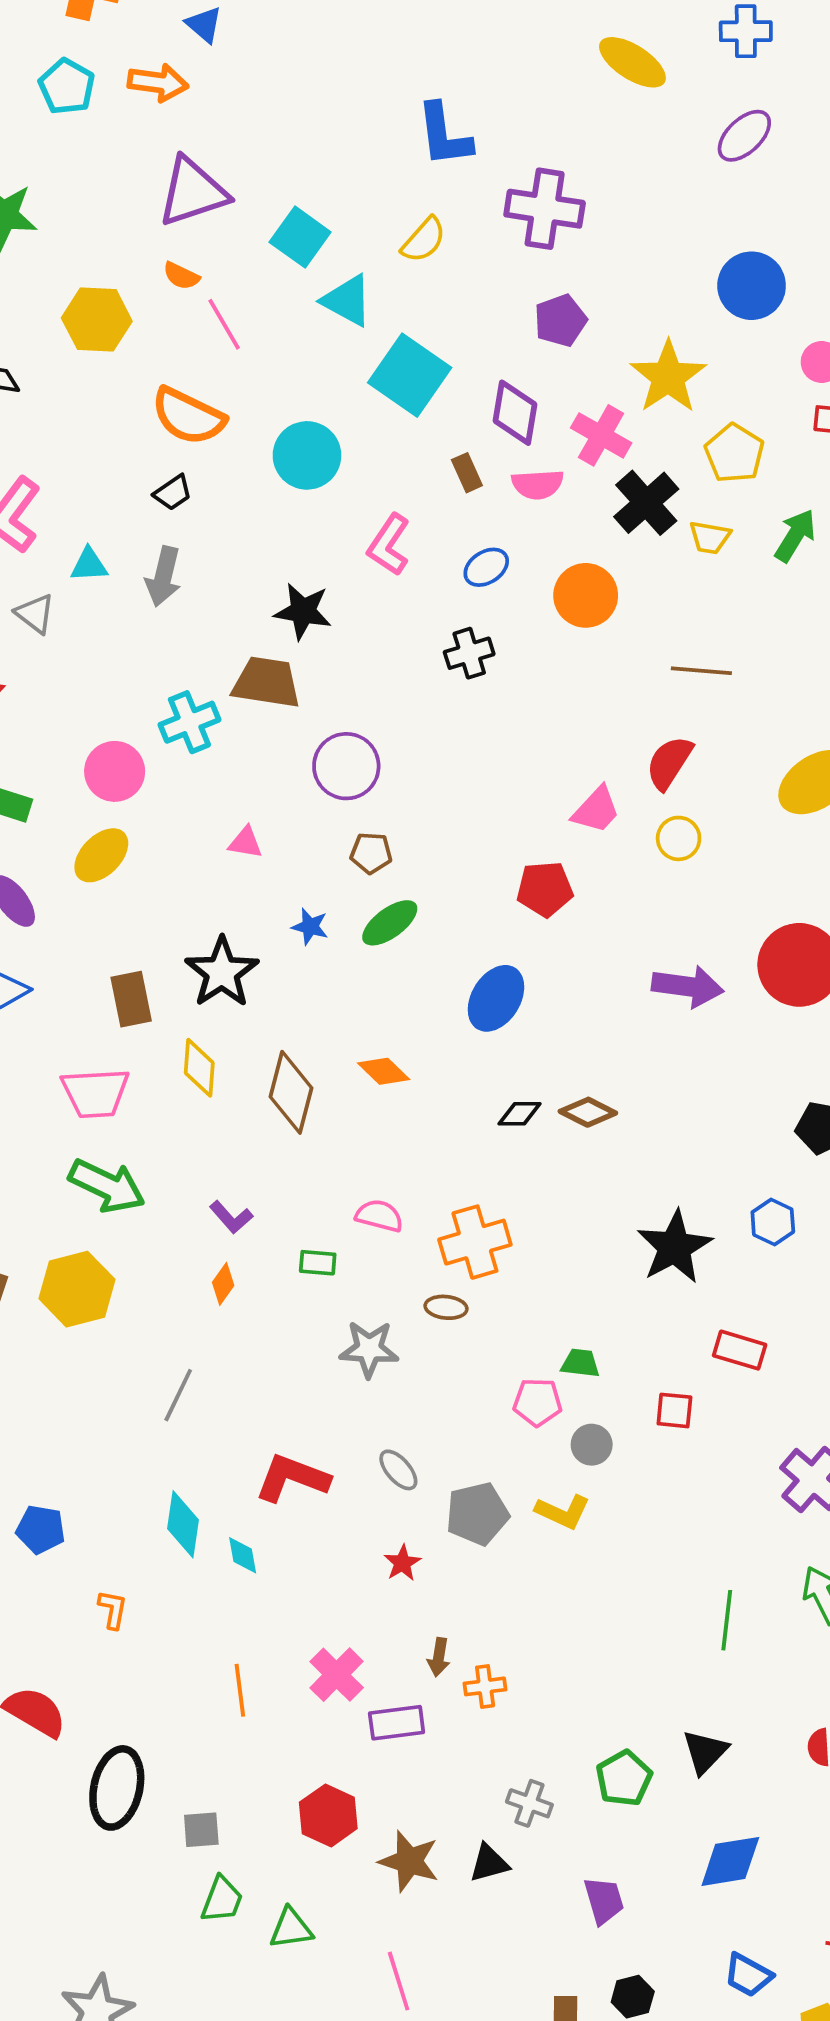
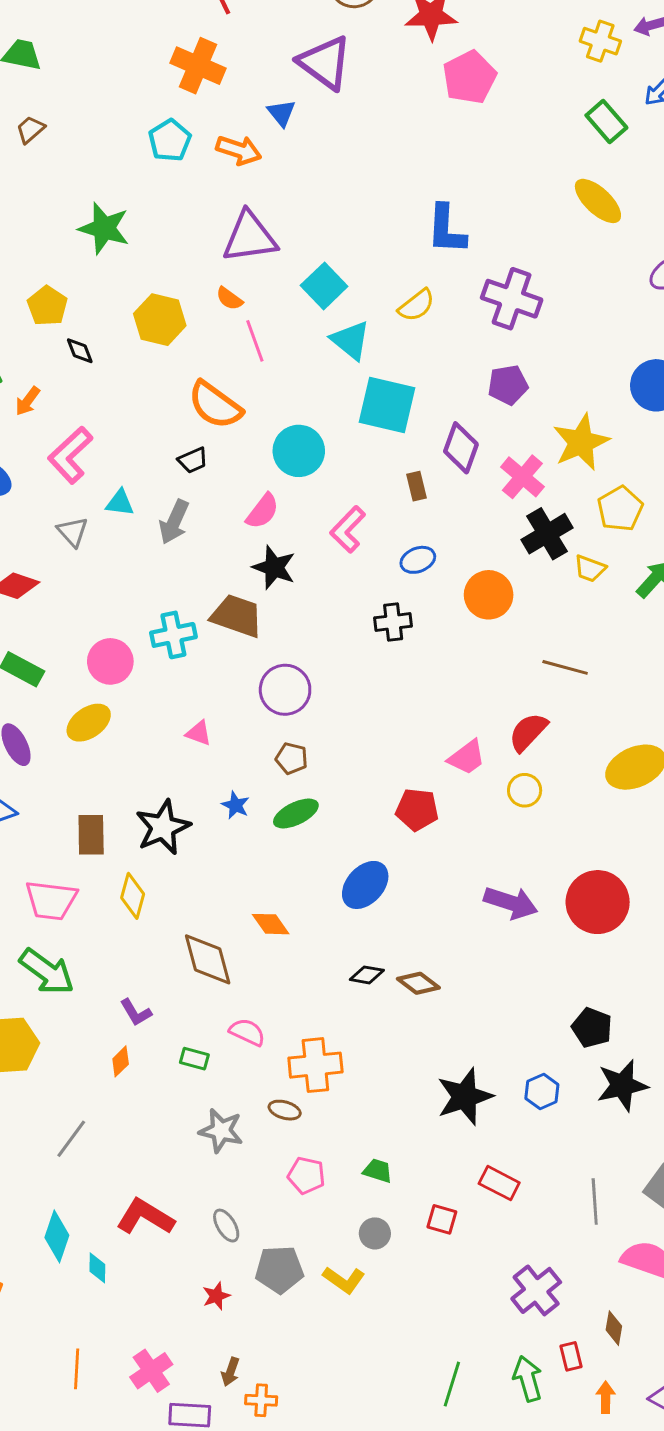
cyan square: (410, 375) -> (387, 405), turned -32
pink semicircle: (538, 484) -> (263, 511), moved, turned -60
brown diamond: (291, 1092) -> (208, 959), moved, turned -40
pink pentagon: (537, 1402) -> (306, 1175), moved

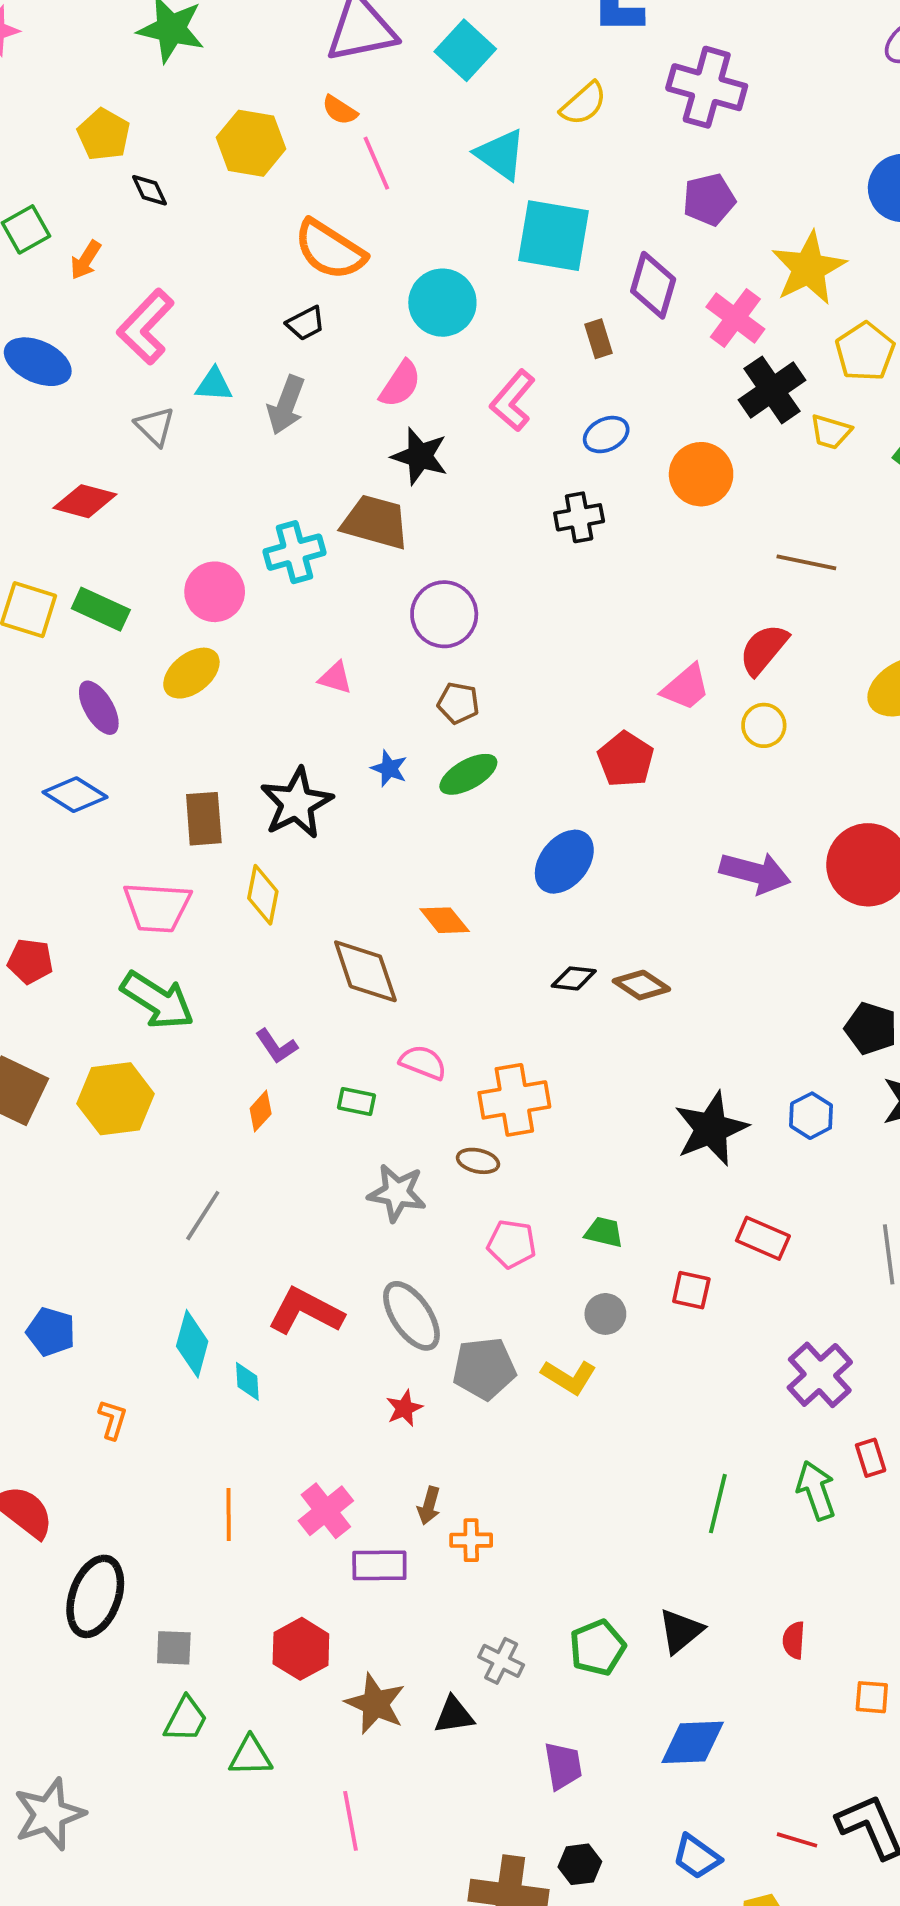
cyan square: (324, 286) -> (465, 50), moved
red pentagon: (417, 810) -> (626, 759), turned 30
gray ellipse: (226, 1226) -> (411, 1316), size x1.6

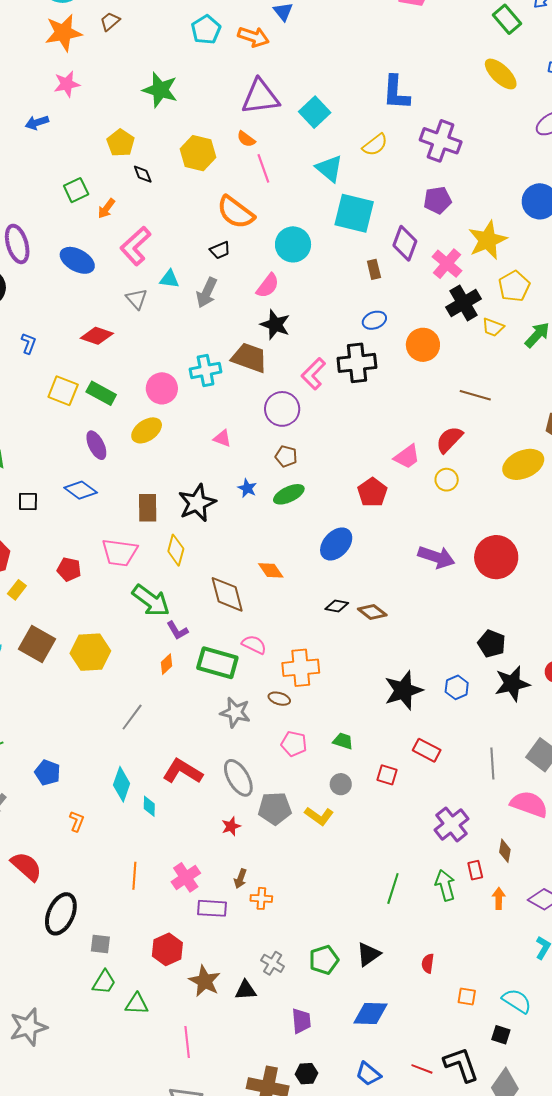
pink L-shape: (513, 401) -> (314, 374), moved
black cross: (579, 517) -> (357, 363), size x1.5
red pentagon: (30, 961) -> (69, 569), moved
green arrow: (157, 1000) -> (151, 601), moved
green rectangle: (357, 1102) -> (217, 663), size x2.0

